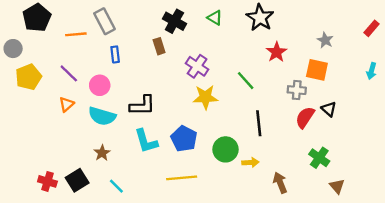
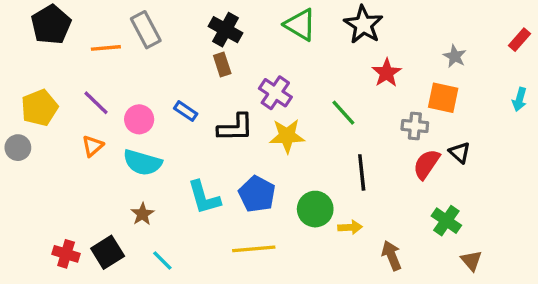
green triangle: (215, 18) -> (300, 25), size x1.5
black cross: (174, 21) -> (225, 30), moved
gray circle: (13, 49) -> (18, 148), moved
blue rectangle: (115, 54) -> (186, 111), moved, turned -49
black L-shape: (142, 105) -> (235, 128), moved

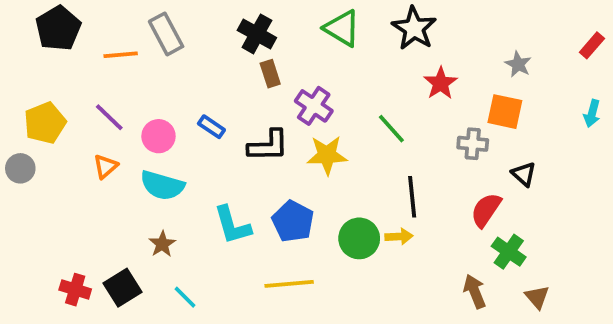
brown rectangle: (222, 65) -> (270, 74), moved
red semicircle: (426, 164) -> (486, 210), moved
yellow arrow: (350, 227) -> (399, 237), moved
brown arrow: (392, 256) -> (475, 291), moved

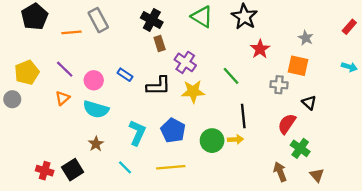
cyan arrow: (592, 113) -> (349, 67), turned -88
cyan L-shape: (232, 225) -> (137, 133), turned -140
cyan line: (185, 297) -> (125, 167), moved

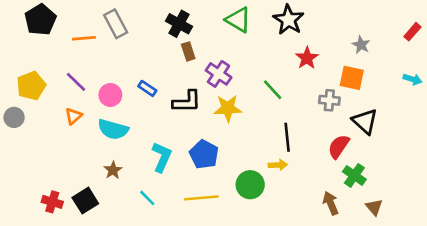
black triangle: (309, 103) -> (365, 121), size x1.5
green circle: (212, 141) -> (250, 185), moved

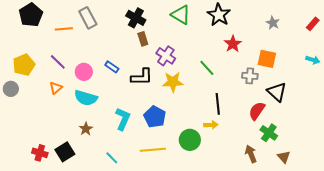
gray star: (361, 45) -> (273, 23), moved
cyan line: (147, 198) -> (112, 158), moved

